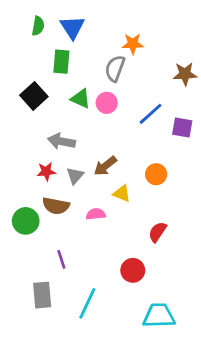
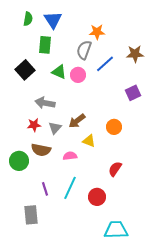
blue line: (151, 114) -> (105, 64), moved
purple square: (182, 128) -> (133, 93), turned -35
cyan line: (87, 303) -> (70, 188), moved

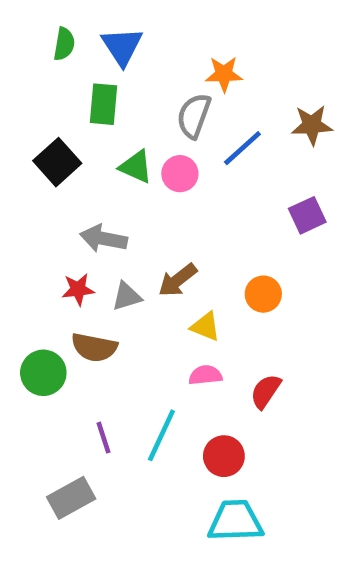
gray triangle: (55, 128) -> (127, 296), turned 32
pink semicircle: (70, 156) -> (205, 375), moved
gray rectangle: (31, 215) -> (71, 498), turned 66
cyan trapezoid: (116, 230) -> (235, 521), moved

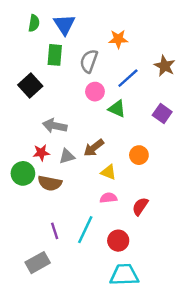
gray semicircle: (194, 116) -> (89, 61), moved
brown star: (312, 125) -> (165, 66), turned 30
green triangle: (136, 167) -> (117, 109), moved
purple square: (307, 215) -> (162, 114), turned -30
green circle: (43, 373) -> (23, 173), moved

